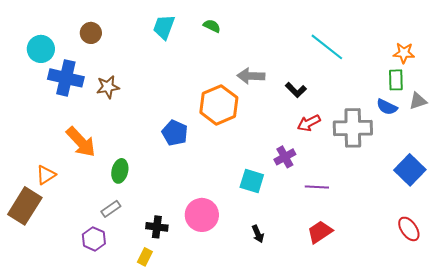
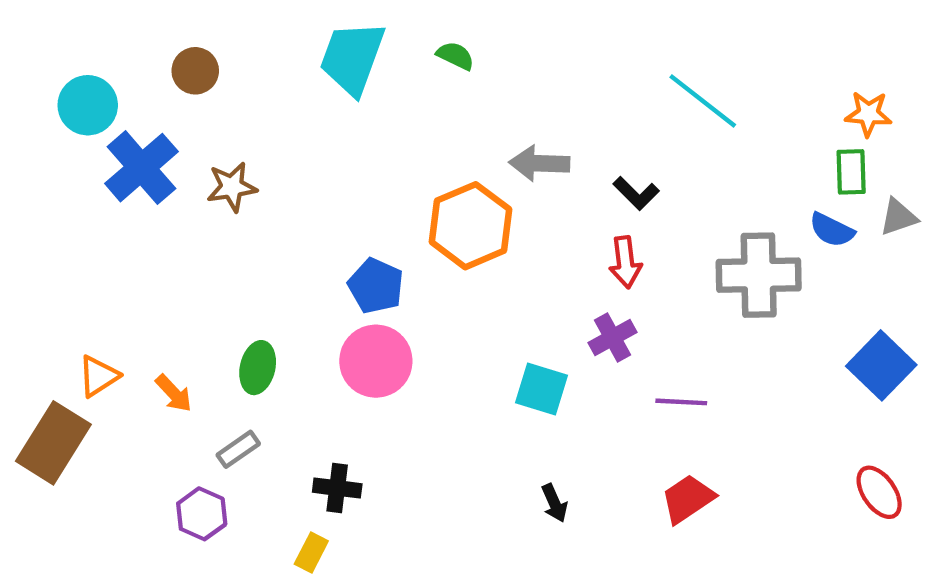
cyan trapezoid: (164, 27) -> (352, 58), size x1.4
blue cross: (66, 78) -> (141, 168), turned 36
red arrow: (309, 123) -> (625, 262), moved, turned -70
orange arrow: (81, 142) -> (174, 393), moved, size x0.6
pink circle: (202, 215) -> (376, 361), moved

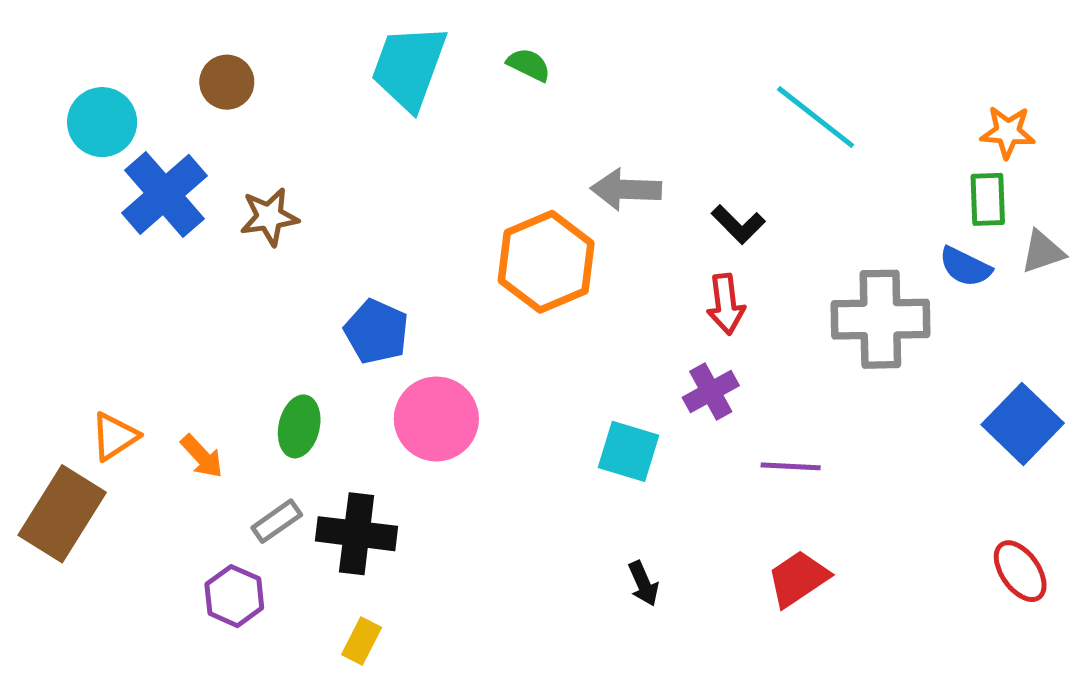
blue pentagon: (376, 286) -> (376, 332), moved
black cross: (337, 488) -> (357, 534), moved, size x1.4

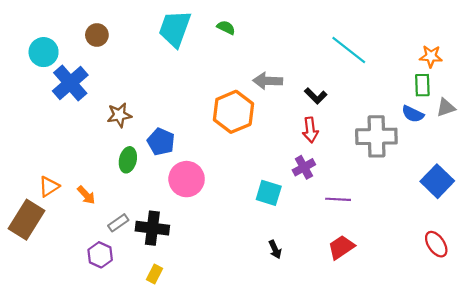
brown star: (269, 217) -> (119, 115), moved
green ellipse: (299, 426) -> (128, 160), moved

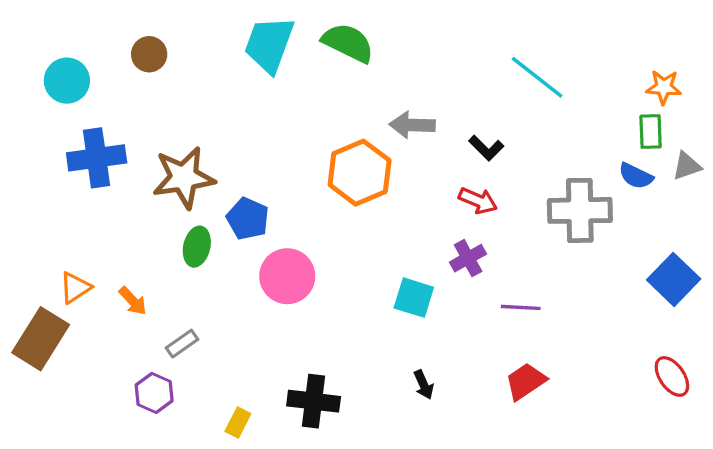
green semicircle: (226, 28) -> (348, 43), size x1.8
blue cross: (70, 83) -> (97, 158), moved, turned 33
brown star: (119, 115) -> (184, 178), size x1.6
red arrow: (310, 130) -> (478, 201), turned -60
black cross: (152, 228) -> (314, 401), moved

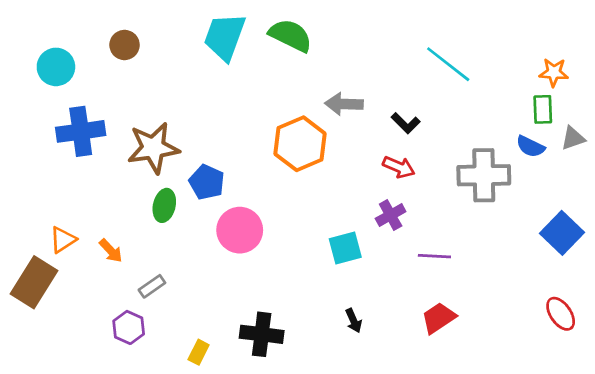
cyan square: (414, 298) -> (345, 248), turned -32

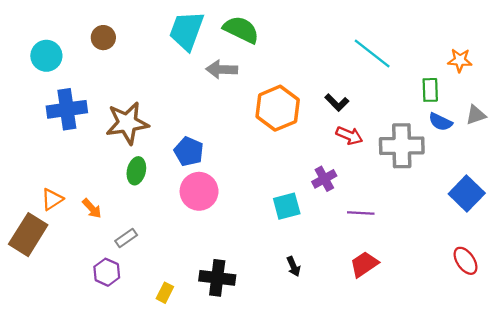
gray arrow: (344, 104) -> (222, 69), moved
green rectangle: (543, 109) -> (430, 90), moved
orange hexagon: (300, 144) -> (278, 108), moved
red arrow: (399, 167) -> (349, 136), moved
blue pentagon: (207, 182) -> (189, 151), moved

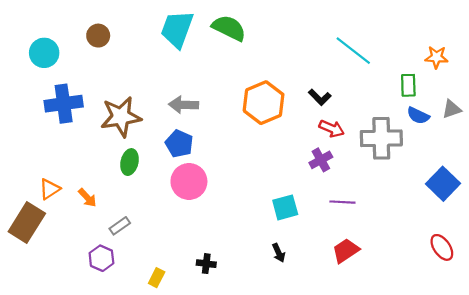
gray arrow: (222, 69) -> (184, 105), moved
purple cross: (324, 179) -> (321, 160), moved
cyan square: (287, 206) -> (285, 207), moved
black cross: (217, 278) -> (206, 264), size x0.6

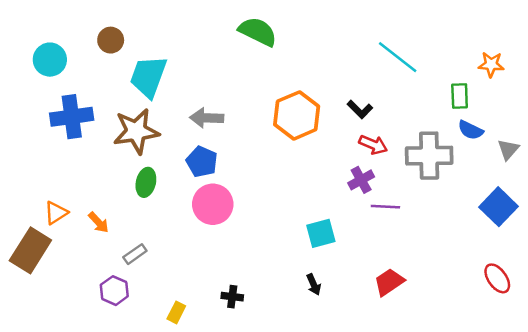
cyan trapezoid: (177, 29) -> (148, 77), moved
gray triangle: (452, 109) -> (508, 150), moved, turned -30
purple line: (342, 202) -> (385, 207), moved

